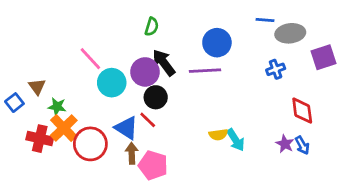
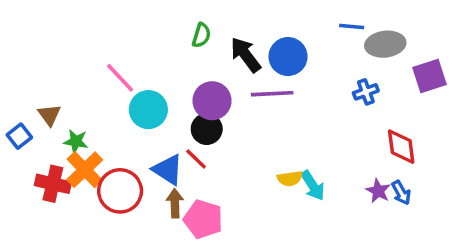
black arrow: (164, 63) -> (246, 55), moved
purple circle: (145, 72) -> (212, 101), moved

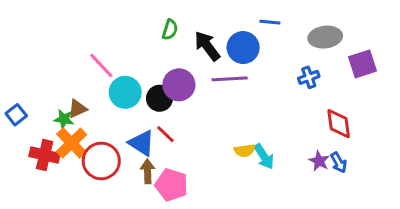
blue line: (352, 26) -> (270, 22), moved
brown triangle: (49, 115) -> (77, 109), moved, turned 42
black circle: (207, 129) -> (159, 98), moved

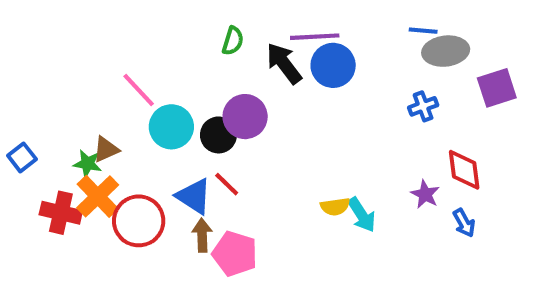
blue line: (270, 22) -> (423, 31), moved
purple line: (230, 79) -> (315, 37), moved
purple star: (319, 161) -> (425, 194), moved

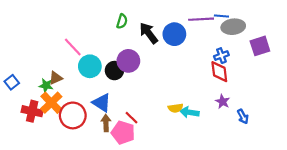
purple line: (315, 37) -> (201, 19), moved
red diamond: (464, 170) -> (219, 72), moved
red line: (227, 184) -> (132, 118), moved
cyan arrow: (362, 215) -> (189, 112), turned 132

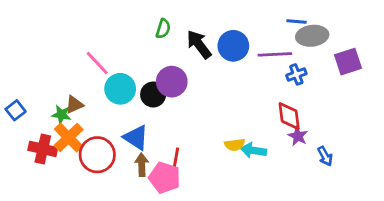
purple line: (201, 19) -> (275, 54), moved
red diamond: (219, 72) -> (289, 116), moved
red line: (132, 118) -> (176, 158), turned 56

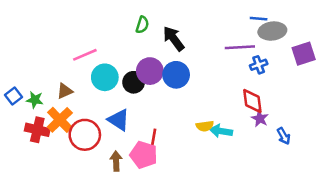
blue circle: (233, 46) -> (176, 75), moved
pink line: (97, 63) -> (85, 55), turned -70
green star: (61, 115) -> (35, 100), moved
brown arrow: (142, 165) -> (116, 161), moved

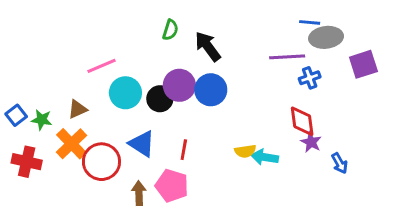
red cross: (37, 130) -> (27, 162), moved
red line: (154, 137) -> (184, 150), moved

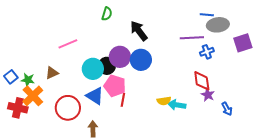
green semicircle: (170, 30) -> (107, 14), moved
cyan circle: (125, 93) -> (93, 69), moved
orange cross: (72, 144) -> (33, 96), moved
pink pentagon: (172, 186) -> (115, 86), moved

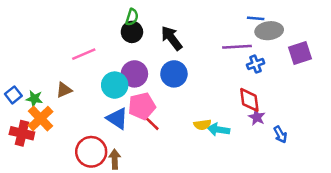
purple circle: (120, 57) -> (134, 74), moved
black circle: (107, 66) -> (132, 32), moved
pink pentagon: (115, 86) -> (142, 106), turned -30
red line: (123, 100) -> (152, 123), turned -56
red circle: (68, 108) -> (91, 152), moved

